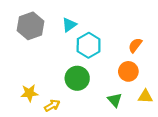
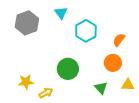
cyan triangle: (69, 25) -> (61, 13), moved, turned -32
cyan hexagon: (89, 45) -> (86, 31), moved

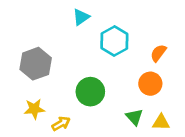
cyan triangle: (61, 13) -> (81, 17), turned 32
gray hexagon: (27, 23) -> (36, 64), moved
yellow triangle: (128, 85) -> (161, 122), moved

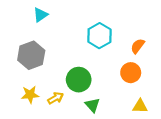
cyan triangle: (81, 17) -> (40, 15), moved
green triangle: (134, 117) -> (93, 105), moved
yellow arrow: (61, 124) -> (56, 98), moved

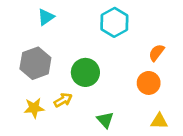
cyan hexagon: (99, 36) -> (114, 22), moved
green circle: (79, 80) -> (85, 72), moved
yellow arrow: (56, 98) -> (63, 100), moved

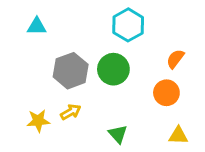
cyan triangle: (46, 17) -> (37, 26), moved, turned 36
gray hexagon: (35, 63) -> (71, 71), moved
green circle: (85, 72) -> (113, 69), moved

